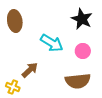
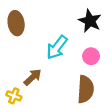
cyan arrow: (52, 43) -> (57, 47), turned 95
brown semicircle: (78, 81) -> (86, 89), turned -80

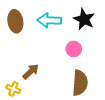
cyan arrow: (57, 47) -> (49, 20), moved, turned 55
pink circle: (91, 56) -> (74, 49), moved

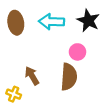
brown arrow: (31, 72) -> (32, 76), turned -78
brown semicircle: (80, 83) -> (69, 77), moved

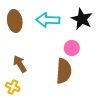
brown arrow: (32, 76) -> (20, 64), moved

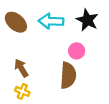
brown ellipse: (15, 21) -> (16, 22), turned -40
yellow cross: (13, 87) -> (22, 91), moved

